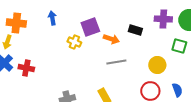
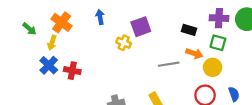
orange cross: (16, 23) -> (62, 22), turned 30
orange arrow: (111, 39) -> (194, 53), moved
green square: (179, 46) -> (218, 43), moved

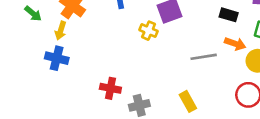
blue cross: (49, 65) -> (57, 58), turned -30
red cross: (72, 71) -> (110, 88), moved

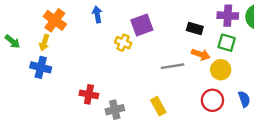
green arrow: (33, 14) -> (12, 41), moved

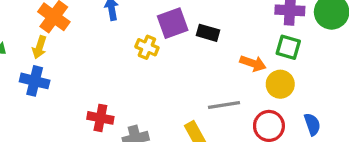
black rectangle: (195, 29) -> (208, 33), moved
gray line: (172, 66) -> (224, 105), moved

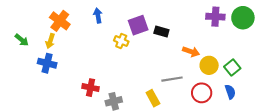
green square: (288, 47) -> (232, 67), moved, turned 35

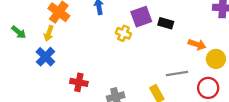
blue cross: (47, 63) -> (45, 57), turned 30
red cross: (90, 88) -> (79, 82), moved

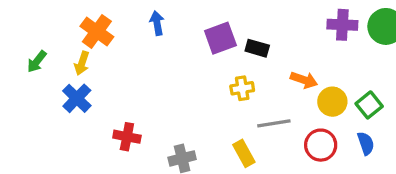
green arrow: (19, 32) -> (37, 62), turned 88
yellow cross: (123, 33) -> (242, 88), moved, turned -32

